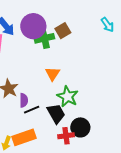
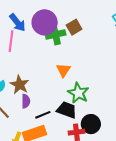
purple semicircle: (24, 100) -> (26, 101), moved
black line: (32, 110) -> (43, 115), moved
black trapezoid: (56, 114) -> (67, 110), turned -40

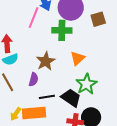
green cross: (56, 35) -> (62, 30), moved
brown star: (19, 85) -> (46, 61), moved

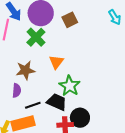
green cross: (62, 30) -> (36, 37), turned -36
brown star: (46, 61) -> (25, 70), turned 30

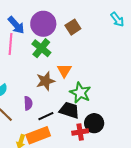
brown star: (25, 70) -> (45, 81), moved

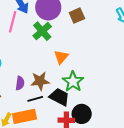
brown star: (45, 81) -> (40, 81), moved

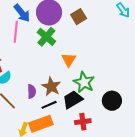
brown star: (40, 81) -> (51, 87), turned -30
black trapezoid: (59, 97) -> (73, 100), turned -50
black circle: (82, 114) -> (112, 101), moved

